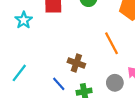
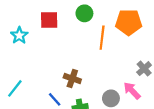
orange line: (112, 43) -> (102, 38), moved, turned 35

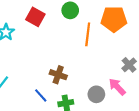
red square: (49, 20) -> (35, 17), turned 30

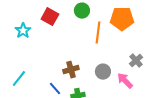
brown cross: (58, 75) -> (71, 70), turned -35
gray circle: (96, 94) -> (103, 72), moved

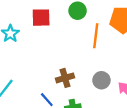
red square: (50, 17) -> (41, 18), turned -30

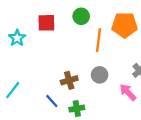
gray circle: (101, 80) -> (100, 75), moved

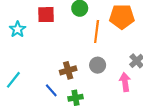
pink arrow: (128, 92) -> (125, 82), turned 36

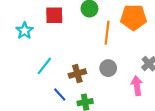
cyan line: (13, 80) -> (44, 66), moved

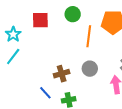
cyan line: (44, 66) -> (13, 56), moved

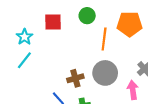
gray circle: (90, 69) -> (105, 73), size x1.5

